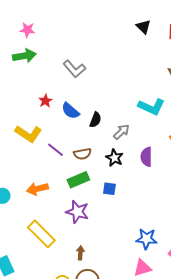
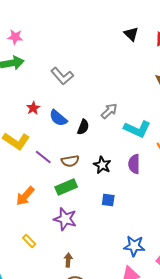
cyan L-shape: (151, 107) -> (137, 129), moved
gray arrow: (121, 132) -> (109, 111), moved
orange arrow: (37, 189) -> (25, 196), turned -35
blue square: (109, 189) -> (108, 200), moved
yellow rectangle: (41, 234) -> (29, 241), size x0.5

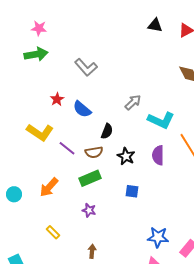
black triangle: (131, 34) -> (155, 25), turned -35
black semicircle: (83, 127) -> (107, 131), moved
purple star: (65, 219) -> (89, 210), size x0.6

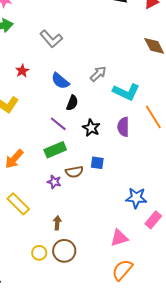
blue semicircle: (82, 109) -> (60, 81), moved
purple line: (67, 148) -> (58, 124), moved
brown semicircle: (94, 152) -> (74, 172), moved
yellow rectangle: (53, 232) -> (18, 204), size x1.6
blue star: (158, 237) -> (136, 198), moved

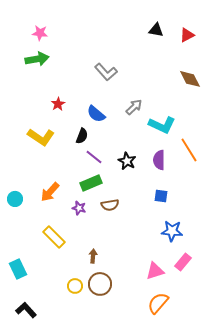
gray L-shape: (51, 39) -> (106, 72), moved
black semicircle: (72, 103) -> (82, 136), moved
blue square: (97, 163) -> (161, 196), moved
purple star: (54, 182) -> (79, 208), moved
pink rectangle: (153, 220) -> (183, 262), moved

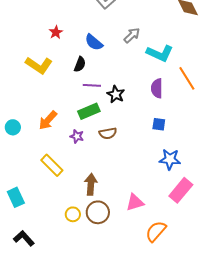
purple line: (94, 157) -> (92, 85), turned -36
black star: (127, 161) -> (116, 94), moved
brown arrow: (93, 256) -> (91, 184), size x1.5
pink rectangle: (183, 262) -> (181, 190), size x1.4
pink triangle: (155, 271) -> (135, 202), moved

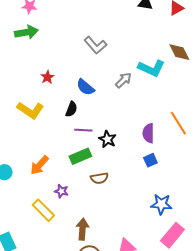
cyan L-shape: (160, 53) -> (151, 68), moved
blue square: (159, 124) -> (150, 160), moved, turned -32
purple star: (77, 136) -> (61, 191), moved

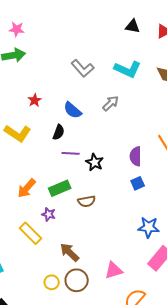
cyan L-shape: (151, 68) -> (128, 69), moved
green rectangle: (80, 156) -> (60, 188), moved
brown arrow: (82, 229) -> (70, 252), turned -50

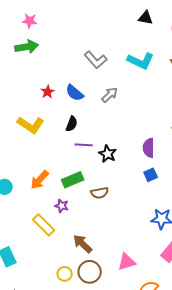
gray arrow: (111, 103) -> (110, 95), moved
blue semicircle: (73, 110) -> (75, 93), moved

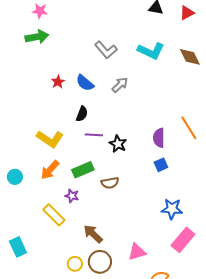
yellow L-shape: (31, 125) -> (50, 139), moved

